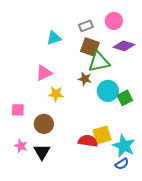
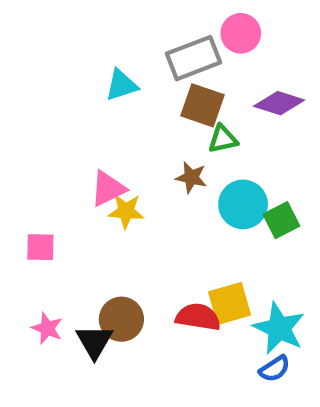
pink circle: (114, 21) -> (241, 33), moved
gray rectangle: (86, 26) -> (194, 58), size x1.6
green triangle: (99, 62) -> (223, 139), size x0.6
pink triangle: (44, 73) -> (108, 189), moved
brown circle: (44, 124) -> (121, 319), moved

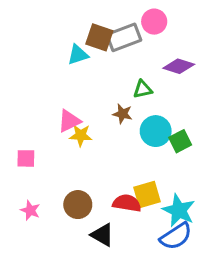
brown square: (203, 105) -> (99, 37), moved
black triangle: (94, 342) -> (102, 235), moved, turned -30
blue semicircle: (275, 369) -> (176, 236), size x1.6

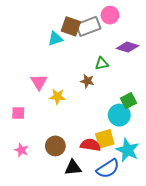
pink triangle: (69, 121) -> (39, 82), moved, turned -36
cyan circle: (156, 131) -> (119, 115), moved
black triangle: (102, 235) -> (73, 168), turned -36
blue semicircle: (176, 236) -> (108, 169), moved

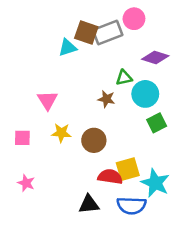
yellow star: (57, 97) -> (61, 133), moved
cyan circle: (119, 115) -> (145, 94), moved
brown circle: (55, 146) -> (94, 140), moved
blue semicircle: (108, 169) -> (131, 206), turned 35

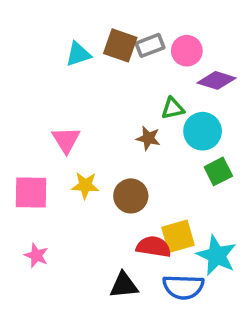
pink circle: (134, 19) -> (187, 51), moved
gray rectangle: (108, 33) -> (150, 45), size x0.7
cyan triangle: (68, 48) -> (78, 54), moved
pink square: (22, 138) -> (31, 192), size x1.5

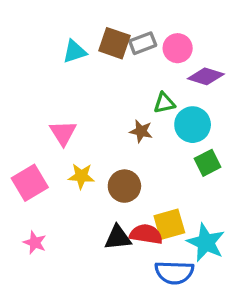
pink square: (31, 192) -> (30, 183), turned -32
black triangle: (124, 285) -> (118, 238), moved

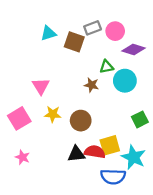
brown square: (114, 43) -> (74, 42), moved
green square: (208, 163) -> (140, 119), moved

